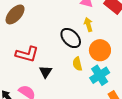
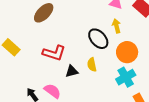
yellow semicircle: (77, 64) -> (92, 65), moved
black triangle: (46, 72) -> (72, 71), turned 40

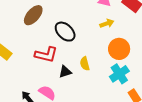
yellow arrow: (116, 26) -> (107, 23), turned 88
black ellipse: (98, 39) -> (65, 32), moved

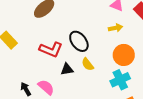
black ellipse: (65, 32) -> (79, 41), moved
yellow semicircle: (85, 64) -> (88, 64), turned -32

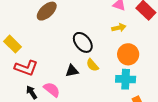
red L-shape: (51, 49) -> (26, 68), moved
cyan cross: (120, 80) -> (126, 79), turned 30

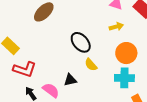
black triangle: (72, 71) -> (70, 80), moved

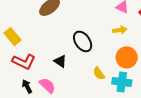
yellow semicircle: (91, 65) -> (99, 73), moved
black triangle: (70, 80) -> (60, 61), moved, turned 40

